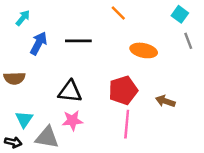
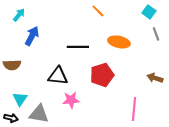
black line: (78, 41) -> (78, 47), moved
brown arrow: (165, 101) -> (155, 78), moved
pink star: (72, 120) -> (71, 100), moved
pink line: (127, 124) -> (134, 109), moved

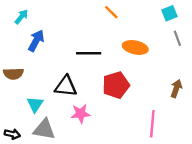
cyan square: (149, 12) -> (169, 13), turned 32
brown arrow: (155, 78) -> (176, 88), turned 91
cyan triangle: (20, 99) -> (35, 104), moved

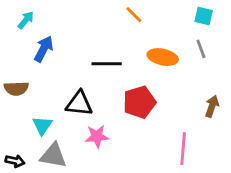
cyan square: (169, 13) -> (204, 16), turned 35
gray line: (177, 38) -> (201, 49), moved

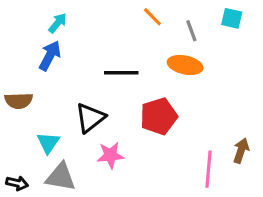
cyan arrow: (26, 20) -> (58, 23), moved
gray line: (201, 49) -> (191, 31), moved
black triangle: (79, 104) -> (90, 118), turned -44
brown arrow: (212, 106) -> (241, 151), moved

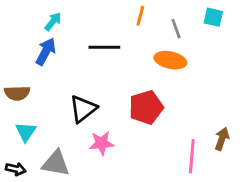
orange line: (152, 17) -> (140, 16), turned 60
black line: (121, 73) -> (104, 47), moved
cyan triangle: (48, 143) -> (26, 132), moved

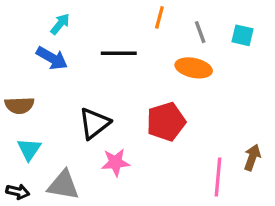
cyan square: (213, 17) -> (242, 35), moved
blue arrow: (46, 52) -> (52, 58), turned 92

